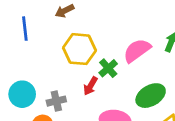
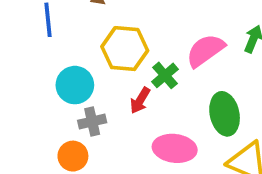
cyan circle: (22, 94) -> (75, 85), moved
green ellipse: (151, 96) -> (225, 114), turned -72

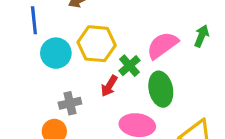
cyan circle: (75, 85) -> (56, 53), moved
green ellipse: (225, 114) -> (161, 89), moved

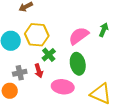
green cross: (129, 66) -> (49, 55), moved
red arrow: (109, 86) -> (39, 71), moved, turned -48

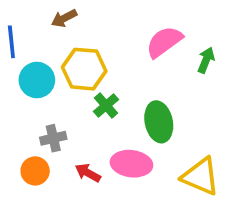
pink semicircle: (79, 36) -> (164, 42), moved
red arrow: (39, 71) -> (88, 173), moved, turned 136

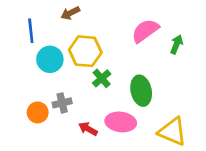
orange circle: (35, 171) -> (38, 112), moved

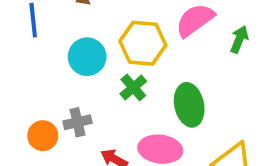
yellow hexagon: (85, 51) -> (143, 43), moved
cyan circle: (50, 59) -> (87, 57), moved

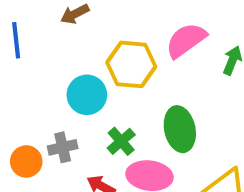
cyan circle: (87, 57) -> (87, 95), moved
green cross: (133, 88) -> (121, 141), moved

